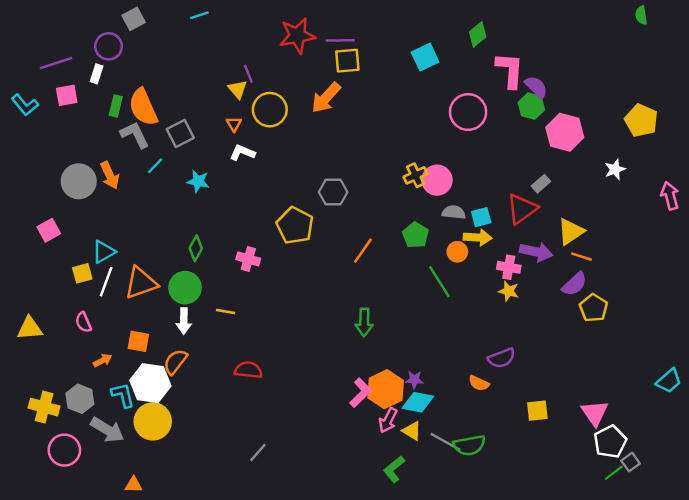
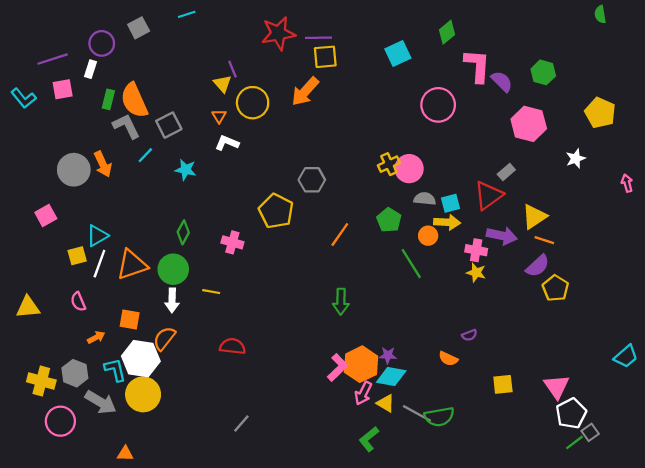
gray square: (134, 19) -> (139, 28), moved
green hexagon: (531, 106) -> (543, 72), moved
pink arrow: (670, 196) -> (627, 183), size x0.7
purple semicircle: (502, 358) -> (469, 335), size x0.6

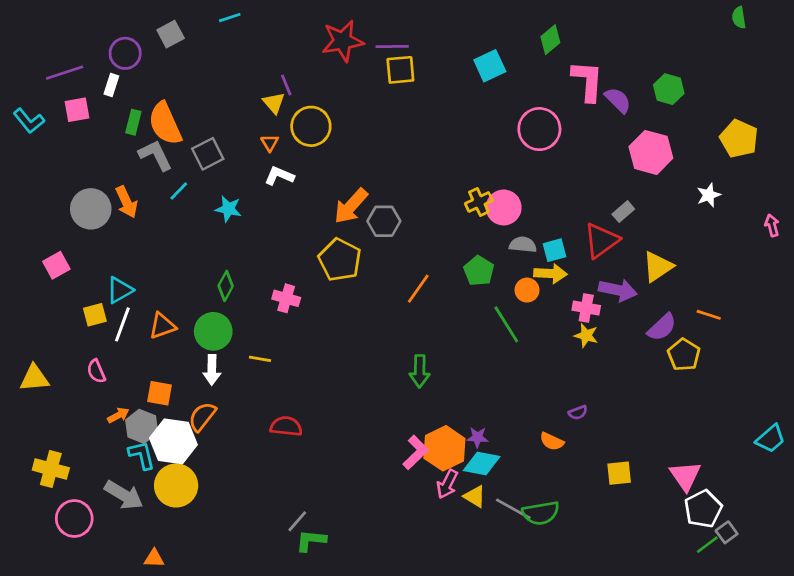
orange arrow: (305, 91) -> (351, 206), moved
orange line: (544, 240) -> (709, 315), moved
orange triangle: (132, 265) -> (162, 326), size x0.7
gray hexagon: (75, 373) -> (142, 426), moved
green L-shape: (369, 439) -> (311, 541), moved, turned 45

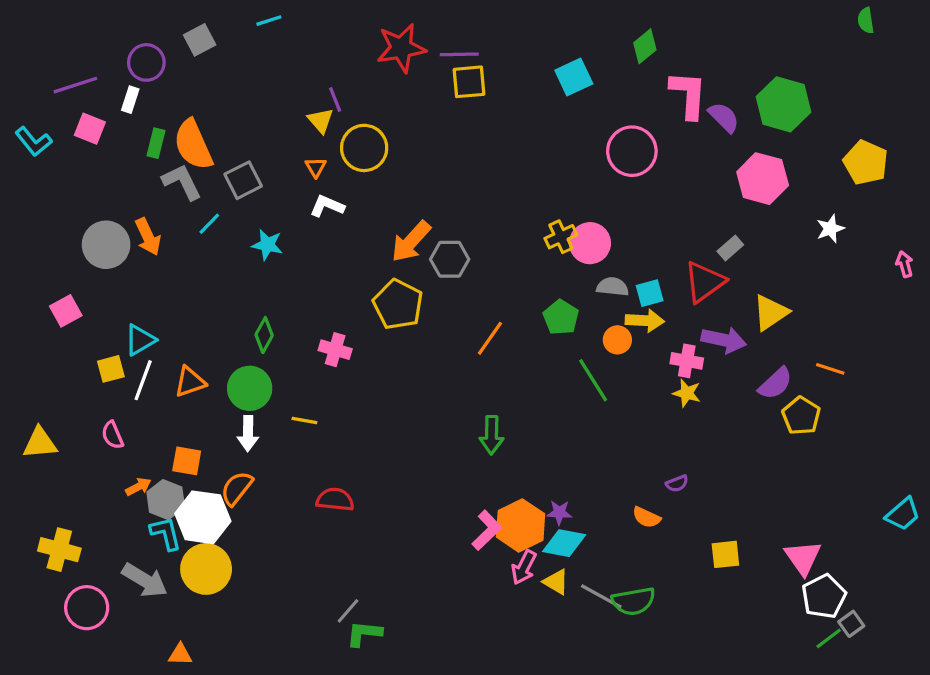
green hexagon: (669, 89) -> (784, 104), size x1.5
pink square: (77, 110) -> (90, 129), turned 32

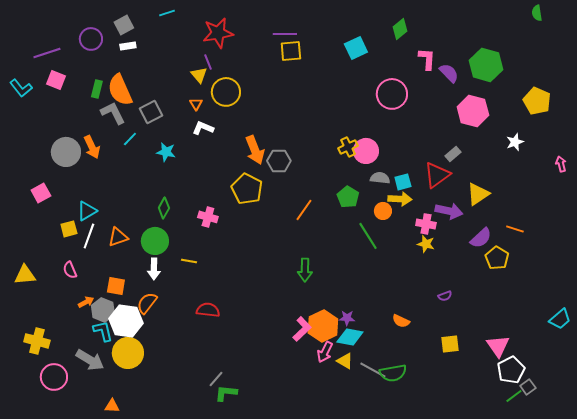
red star: (401, 48) -> (218, 33), moved
pink L-shape: (688, 95) -> (427, 59), size x0.7
white rectangle: (130, 100) -> (128, 46), moved, turned 63
orange arrow: (411, 242) -> (255, 150), turned -64
purple semicircle: (677, 483) -> (445, 296), moved

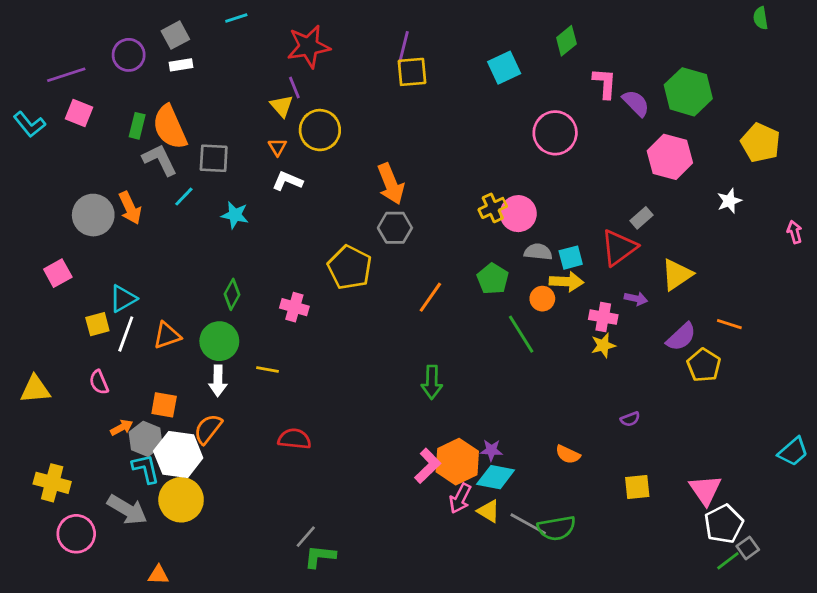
purple line: (285, 34) -> (403, 48), turned -75
gray square: (151, 112) -> (214, 158), turned 30
orange arrow: (255, 150) -> (391, 184), moved
purple arrow: (449, 211) -> (636, 299), size x0.6
yellow star: (426, 244) -> (603, 345), turned -30

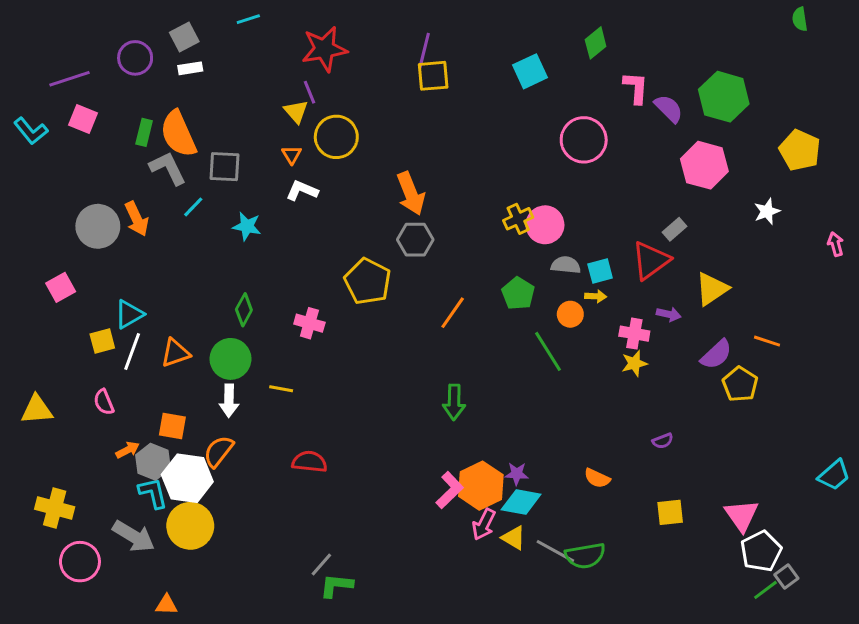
yellow arrow: (566, 282) -> (596, 296), size x0.6

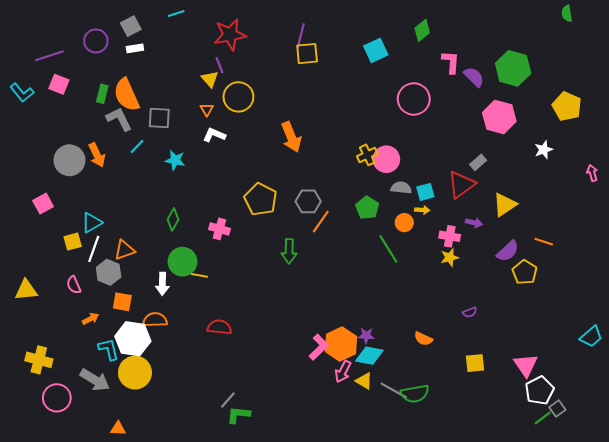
gray hexagon: (415, 240) -> (308, 201), moved
green circle: (230, 359) -> (182, 262), moved
green arrow: (454, 402) -> (289, 251), moved
orange semicircle: (219, 451) -> (155, 320), turned 50
gray hexagon: (153, 462) -> (109, 272), moved

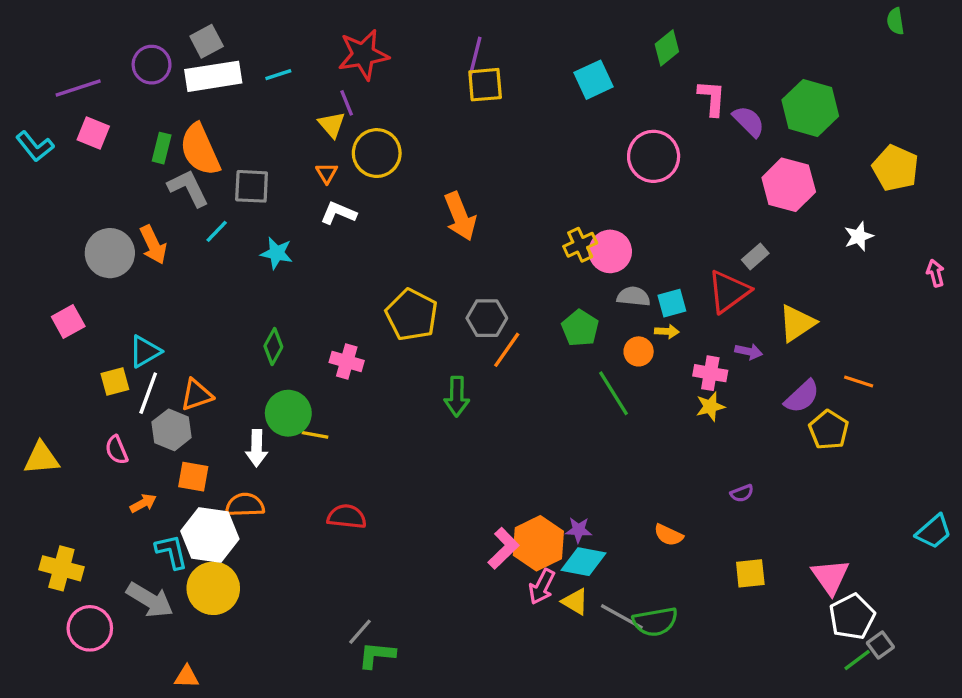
cyan line: (176, 13) -> (278, 75), moved
white rectangle: (135, 48) -> (213, 76), size x2.0

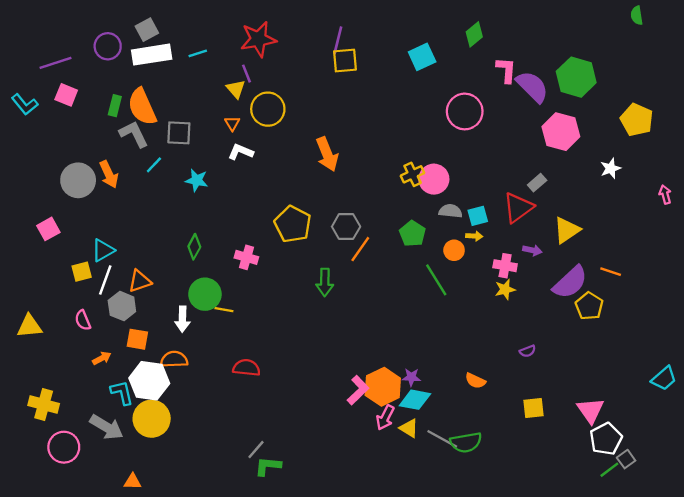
purple semicircle: (749, 121) -> (532, 87), size x1.4
purple semicircle: (802, 397) -> (570, 282), size x1.4

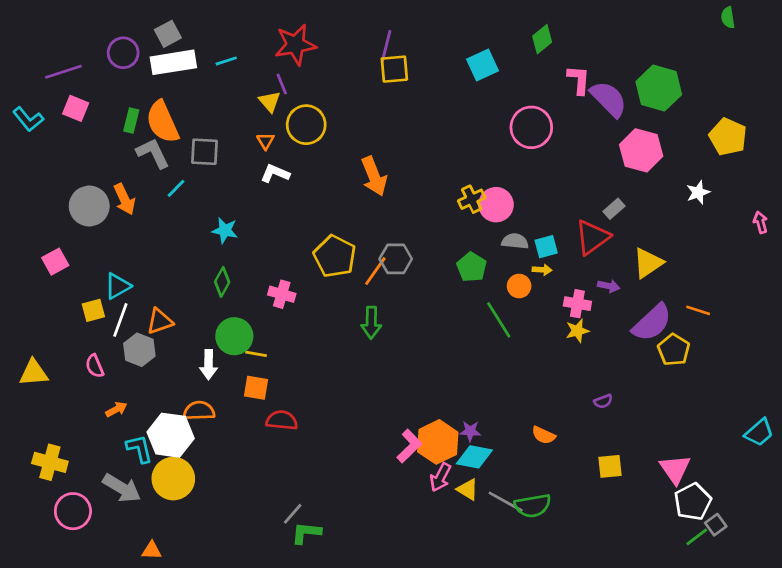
cyan star: (197, 180) -> (225, 230), moved
orange line: (360, 249) -> (375, 271), moved
orange square: (137, 339) -> (256, 388), moved

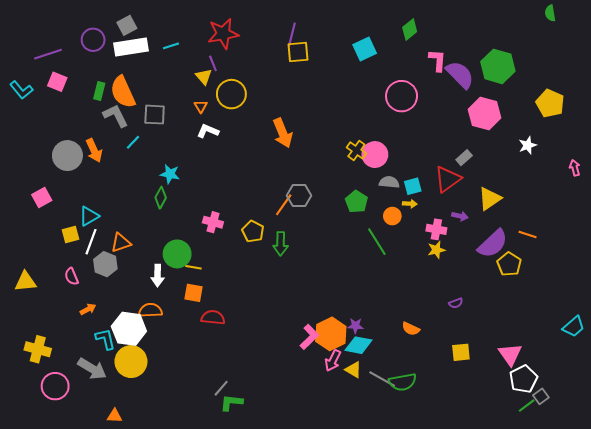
yellow cross: (472, 199) -> (356, 150), turned -30
yellow pentagon: (335, 256) -> (253, 231), moved, size x0.7
green diamond: (222, 282) -> (161, 198), moved

